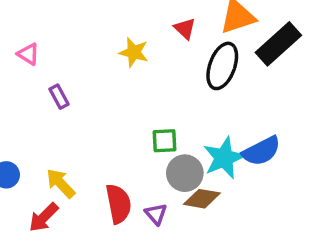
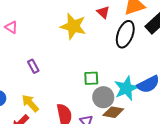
yellow star: (134, 52) -> (73, 26), size x1.5
purple rectangle: (59, 97) -> (33, 66), moved

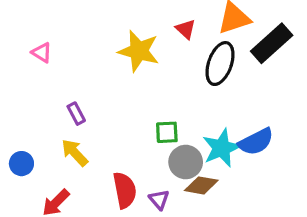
yellow arrow: (30, 103) -> (75, 153), moved

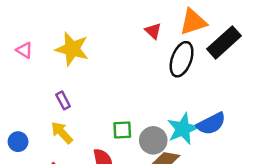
yellow star: (139, 51) -> (72, 49), moved
pink triangle: (42, 53) -> (24, 50), moved
green square: (167, 132) -> (122, 130), moved

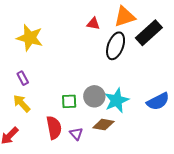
red triangle: (153, 31) -> (93, 24), turned -32
blue semicircle: (211, 124) -> (158, 101), moved
gray circle: (153, 140) -> (94, 96), moved

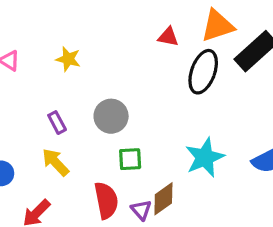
yellow star: (30, 38) -> (68, 59), size x0.6
gray circle: (94, 96) -> (111, 116), moved
brown diamond: (103, 125) -> (163, 199), moved, turned -45

